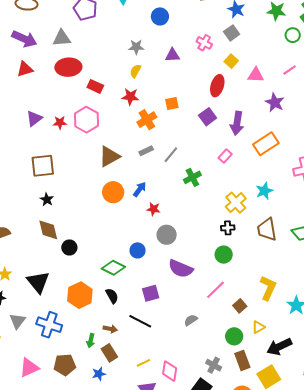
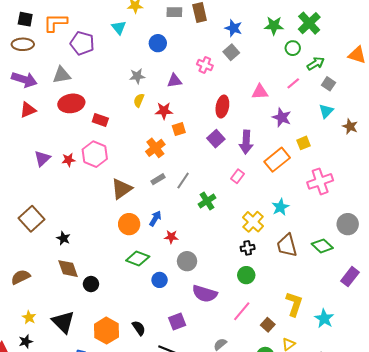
yellow square: (231, 61) -> (303, 143), moved, turned 32
red star: (130, 97) -> (164, 111), moved
brown square: (43, 166) -> (31, 219), moved, turned -30
green diamond: (113, 268) -> (138, 258), moved

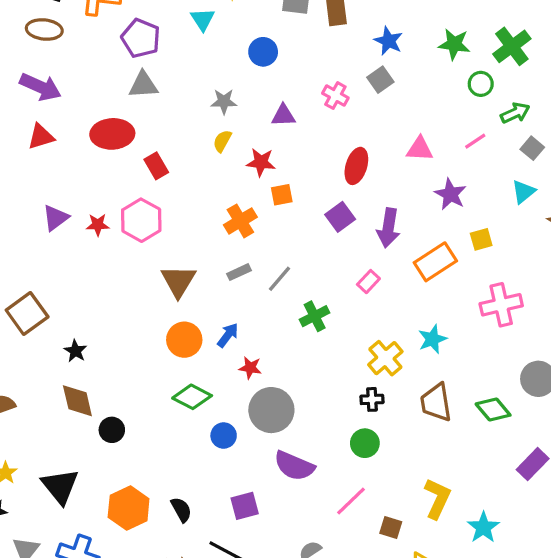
gray triangle: (62, 75) -> (143, 85), moved
red rectangle: (100, 120) -> (156, 166), turned 35
brown triangle: (122, 189) -> (178, 281), turned -30
gray circle: (187, 261) -> (271, 410), size x1.4
brown square: (268, 325) -> (391, 527), turned -32

